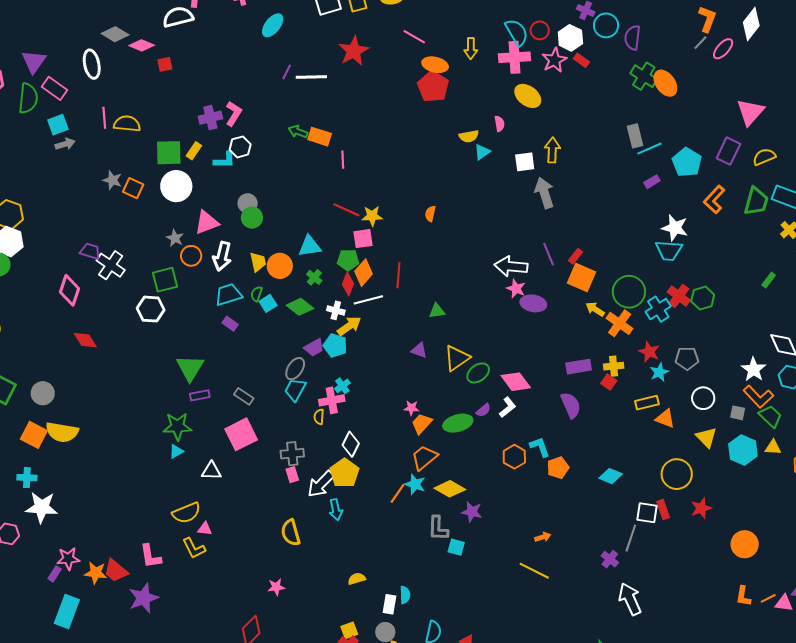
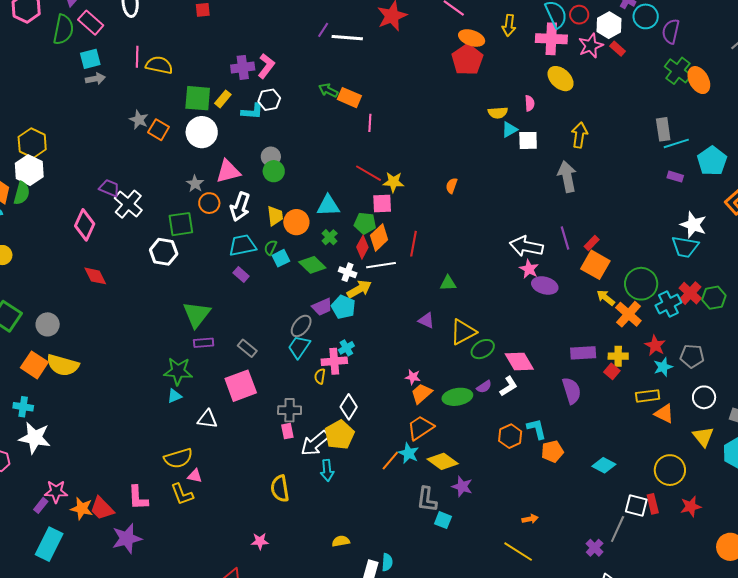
white square: (525, 162) -> (528, 140), moved
purple rectangle: (652, 182) -> (675, 177), turned 42

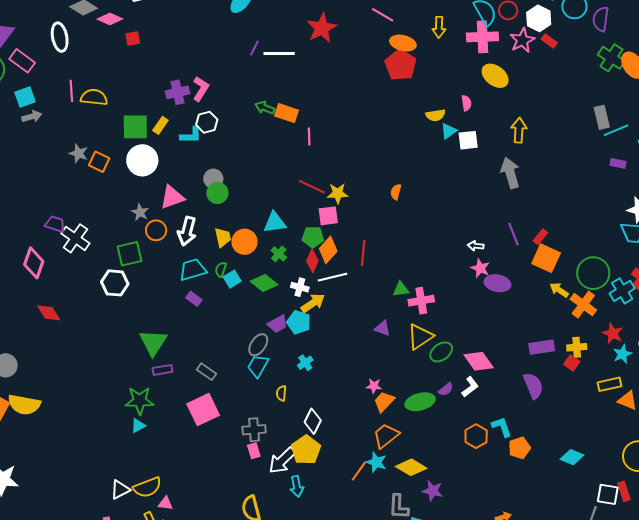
white arrow: (526, 246) -> (476, 246), size x0.5
pink cross: (334, 361) -> (421, 301), moved
white triangle: (207, 419) -> (120, 490), moved, turned -30

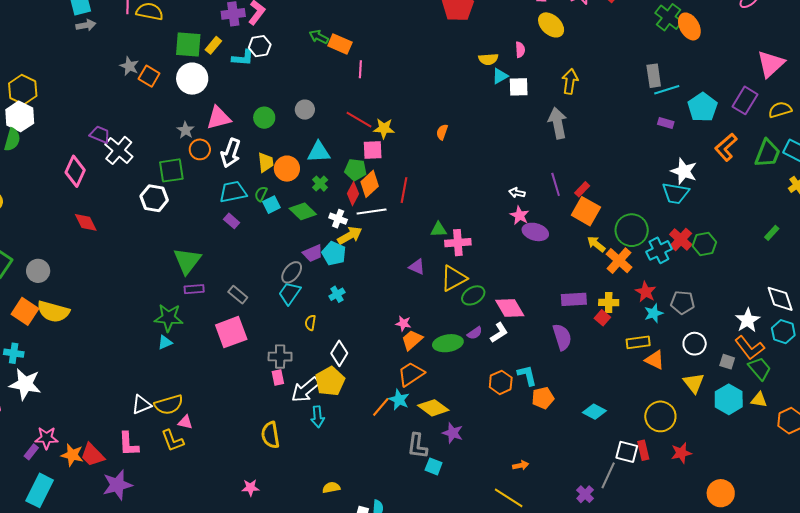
gray circle: (213, 179) -> (305, 110), moved

